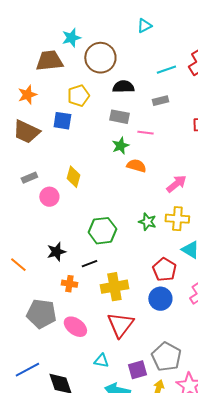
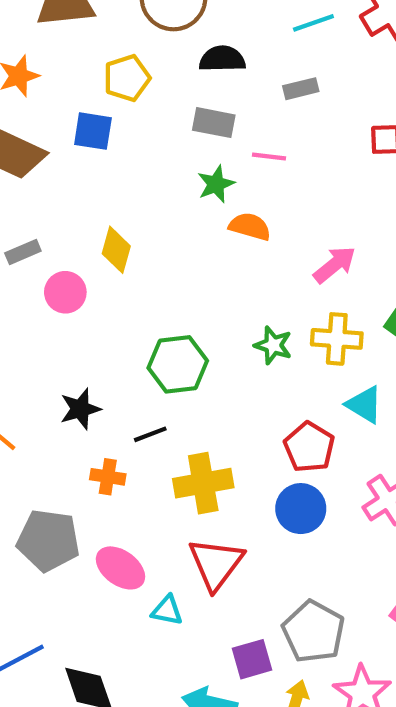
cyan triangle: (101, 361) -> (167, 610), moved

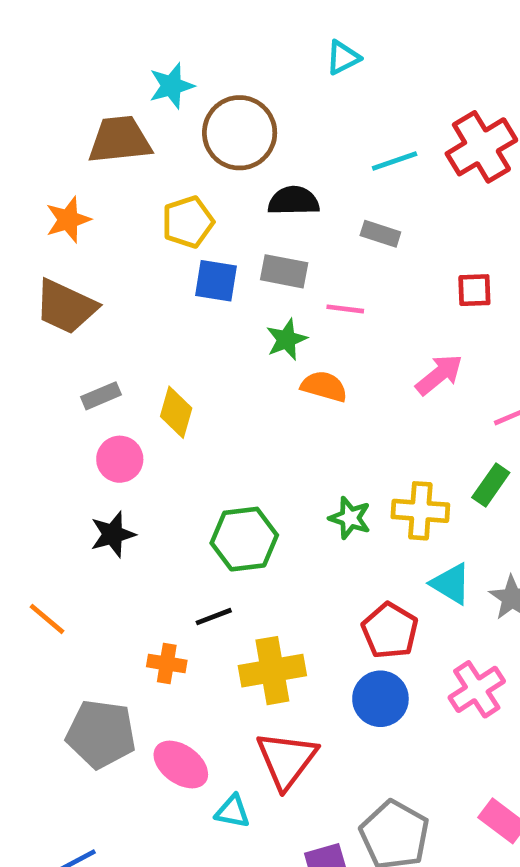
gray rectangle: (301, 89) -> (380, 234), turned 32
blue square: (93, 131) -> (216, 281), moved
gray rectangle: (23, 252) -> (101, 396), moved
pink arrow: (335, 265) -> (439, 375), moved
black star: (80, 409) -> (113, 534), moved

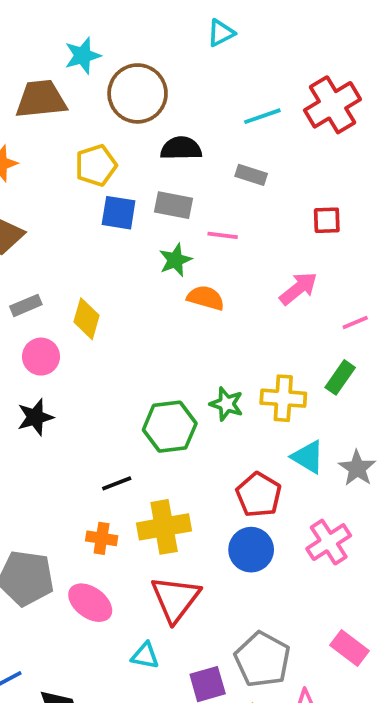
green hexagon: (244, 539) -> (170, 427), moved
orange cross: (167, 664) -> (102, 538), moved
cyan triangle: (232, 811) -> (145, 656), moved

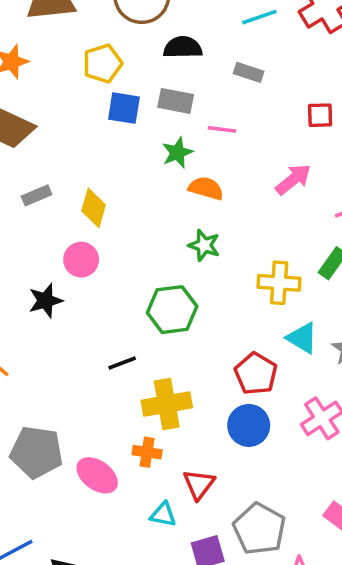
pink circle: (41, 357) -> (81, 260), moved
green star: (226, 404) -> (204, 245), moved
orange cross: (102, 538) -> (147, 452), moved
red triangle: (175, 599) -> (199, 484), moved, size x0.7
cyan triangle: (145, 656) -> (163, 515), moved

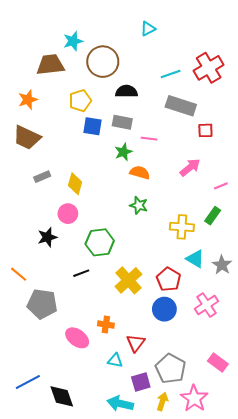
gray rectangle: (249, 72) -> (181, 106), moved, size x1.8
green hexagon: (172, 310) -> (100, 242), moved
black line: (122, 363) -> (81, 273), moved
yellow cross: (167, 404) -> (128, 280), moved, turned -32
gray pentagon: (37, 452) -> (42, 304), moved

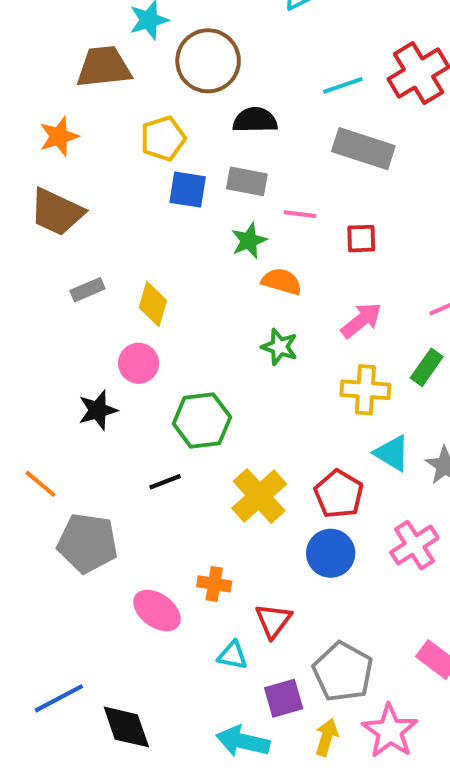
red square: (205, 130) -> (361, 239), moved
pink arrow: (190, 167) -> (361, 320), moved

